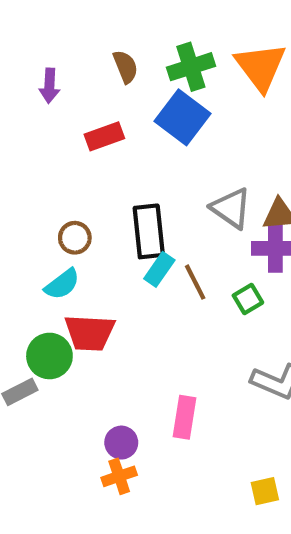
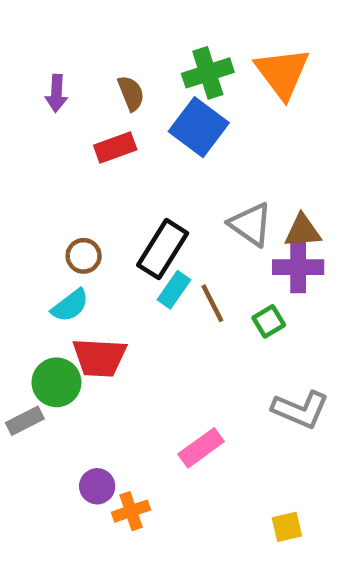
brown semicircle: (125, 67) -> (131, 93), moved
black rectangle: (149, 231) -> (163, 249), turned 38
pink rectangle: (185, 417) -> (201, 448), turned 45
purple circle: (121, 443) -> (97, 486), moved

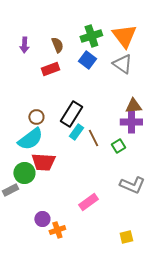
blue square: (199, 127) -> (87, 60), size x0.7
gray triangle: (251, 224) -> (122, 64), moved
cyan semicircle: (70, 306) -> (30, 139), size x1.5

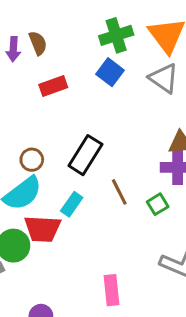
brown semicircle: (57, 45) -> (38, 43), moved
cyan rectangle: (76, 132) -> (72, 204), moved
pink rectangle: (88, 202) -> (112, 290), turned -60

